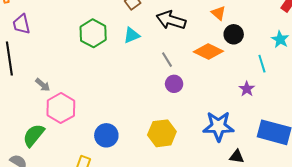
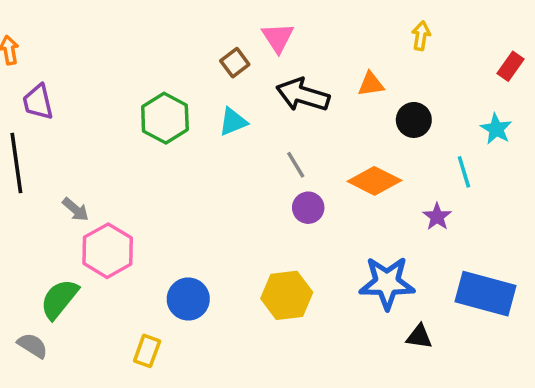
orange triangle: (218, 13) -> (371, 84), moved, turned -49
orange diamond: (208, 51) -> (374, 181), moved

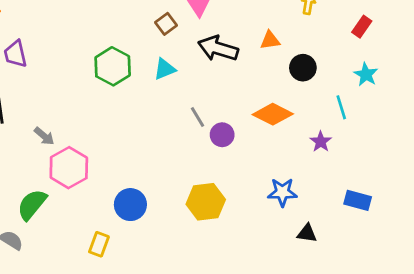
red rectangle: (511, 66) -> (362, 27), moved
gray line: (296, 165) -> (197, 117), moved
blue star: (387, 283) -> (282, 192), size x0.7
blue rectangle: (485, 294) -> (358, 200), size x0.6

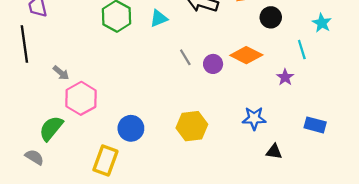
purple circle: (222, 135) -> (213, 64), moved
yellow rectangle: (99, 244) -> (105, 160), size x1.5

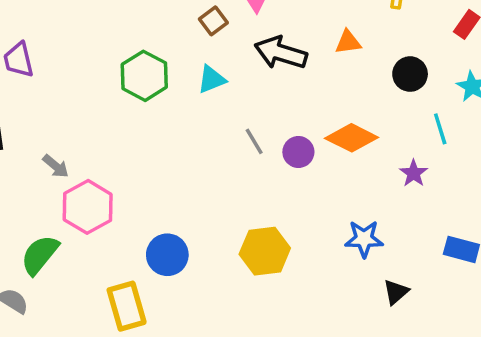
black circle: (271, 17) -> (410, 74), moved
black triangle: (274, 152) -> (396, 292), turned -49
yellow rectangle: (105, 160) -> (127, 306), turned -36

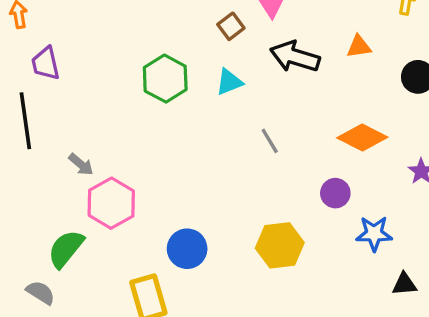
purple circle: (298, 152) -> (335, 193), moved
black triangle: (396, 292) -> (404, 284), turned 36

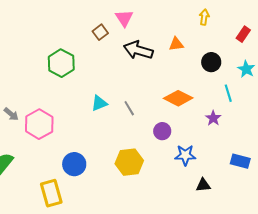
cyan triangle: (229, 82) -> (99, 103), moved
gray line: (270, 141) -> (129, 108), moved
pink hexagon: (111, 203) -> (39, 124), moved

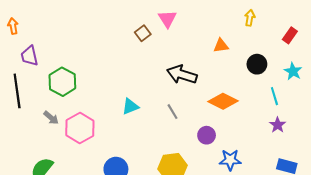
black arrow: (138, 50) -> (182, 74), moved
green hexagon: (61, 63) -> (62, 82), moved
cyan triangle: (99, 103) -> (130, 106), moved
purple star: (213, 118) -> (278, 125), moved

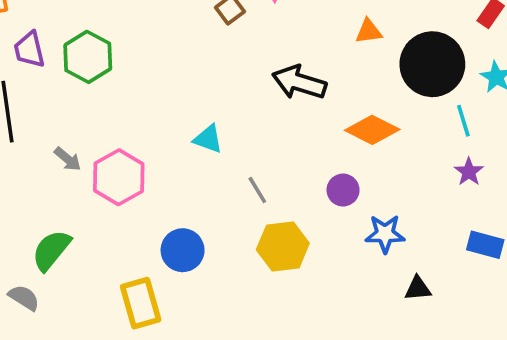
black circle: (257, 64) -> (432, 64), size x1.8
green hexagon: (62, 82) -> (88, 57), moved
cyan triangle: (130, 106) -> (208, 139), turned 42
gray line: (173, 112) -> (257, 190), moved

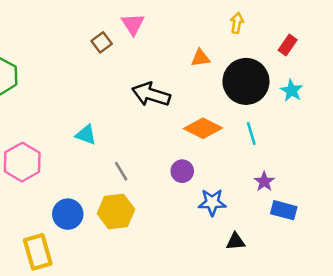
cyan line: (463, 121) -> (251, 133), moved
purple star: (469, 172) -> (264, 182), moved
yellow hexagon: (283, 247) -> (116, 211), moved

